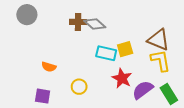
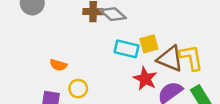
brown triangle: (158, 40) -> (170, 59), moved
yellow circle: (79, 87) -> (78, 89), moved

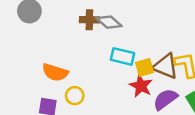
yellow square: (149, 44) -> (145, 67), moved
orange semicircle: (58, 65) -> (55, 72), size x1.5

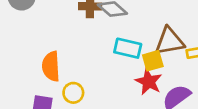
brown triangle: (165, 66) -> (170, 41), moved, turned -32
orange semicircle: (55, 72) -> (51, 66), turned 70

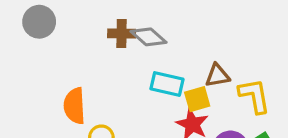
brown triangle: (170, 41) -> (217, 76), size x0.7

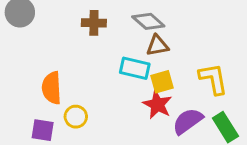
gray diamond: (148, 37) -> (148, 21), moved
brown triangle: (217, 76) -> (157, 46), moved

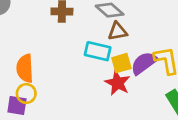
yellow circle: (76, 117) -> (26, 93), moved
purple semicircle: (188, 121) -> (144, 63), moved

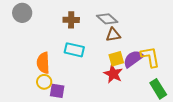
cyan rectangle: (98, 51) -> (74, 50), moved
purple square: (17, 105) -> (57, 91), moved

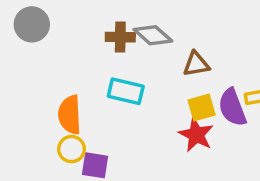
gray diamond: (107, 19) -> (153, 35), moved
purple semicircle: (133, 59) -> (232, 108), turned -75

